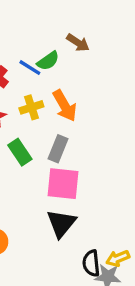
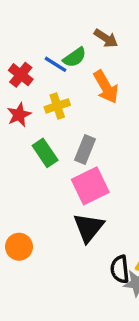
orange arrow: (65, 106) -> (106, 87), moved
pink square: (63, 184) -> (90, 186), turned -32

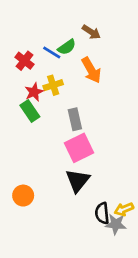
red star: (19, 115) -> (34, 92), moved
gray rectangle: (85, 149) -> (75, 119), turned -35
green rectangle: (45, 153) -> (30, 111), moved

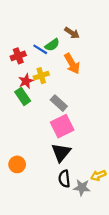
red cross: (25, 61) -> (18, 56), turned 32
gray rectangle: (75, 119) -> (59, 103), turned -35
black semicircle: (102, 213) -> (64, 179), moved
gray star: (116, 224) -> (82, 187), moved

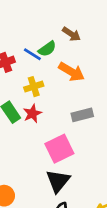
orange arrow: (72, 64) -> (71, 72), turned -30
red star: (26, 81) -> (32, 114), moved
gray rectangle: (59, 103) -> (82, 115), moved, turned -56

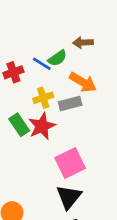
brown arrow: (71, 34) -> (83, 43), turned 144
red star: (32, 114) -> (42, 126), size x1.4
gray rectangle: (82, 115) -> (70, 103), moved

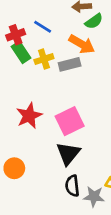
green semicircle: (57, 58) -> (94, 21), moved
green rectangle: (19, 125) -> (21, 52), moved
red star: (42, 126) -> (29, 116), moved

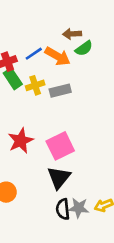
blue line: (43, 27) -> (34, 54), turned -66
orange arrow: (82, 44) -> (58, 56), moved
gray star: (94, 197) -> (79, 208), moved

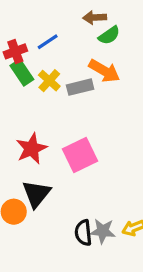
orange arrow: (58, 56) -> (104, 71), moved
yellow cross: (35, 85) -> (49, 81), turned -30
black triangle: (59, 178) -> (36, 194), moved

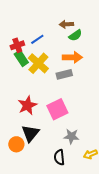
orange arrow: (104, 71) -> (72, 57), turned -30
yellow cross: (49, 81) -> (38, 63), size x1.5
gray rectangle: (80, 87) -> (64, 74), moved
gray star: (103, 231) -> (71, 136), moved

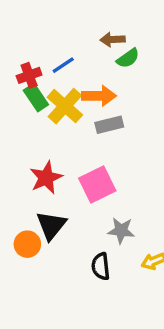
orange arrow: (72, 57) -> (99, 96), moved

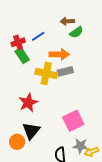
yellow cross: (65, 106) -> (46, 73), moved, turned -30
pink square: (97, 184) -> (73, 121), moved
gray star: (121, 231) -> (80, 146), moved

